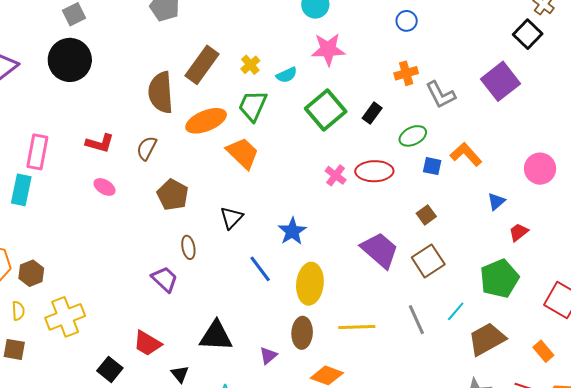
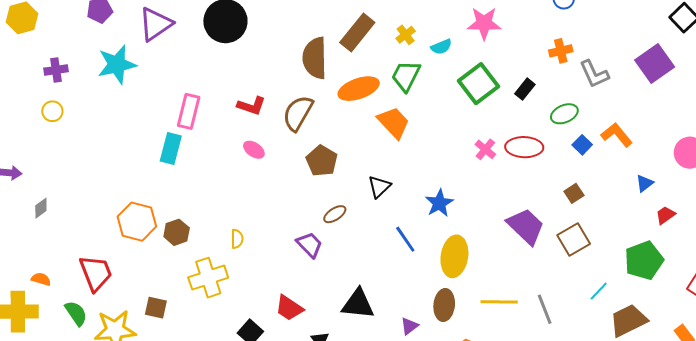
brown semicircle: (147, 148) -> (298, 113), size x1.5
blue square: (432, 166) -> (582, 145), turned 30
brown ellipse: (188, 247) -> (335, 214), turned 65
yellow semicircle: (18, 311) -> (237, 239), moved
gray line: (416, 320) -> (545, 309), moved

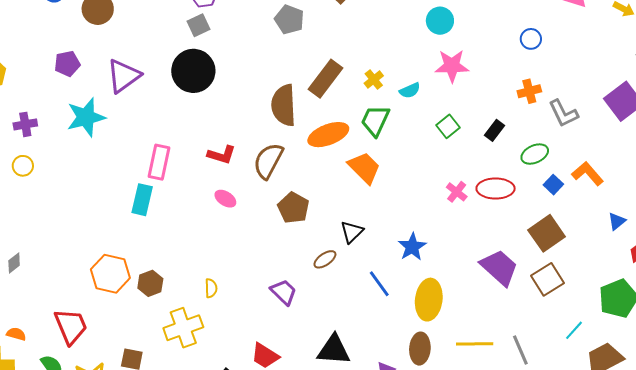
green square: (479, 84) -> (448, 126), size x0.6
brown square: (574, 193) -> (547, 233), size x1.8
brown ellipse: (335, 214) -> (325, 259), moved

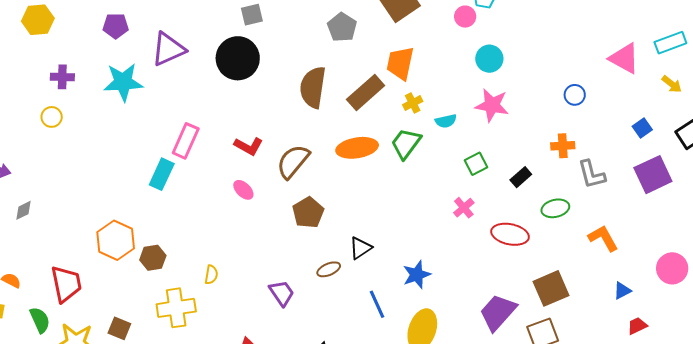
brown semicircle: (284, 105) -> (313, 87), moved
orange trapezoid: (364, 168) -> (400, 63), moved, turned -135
blue square: (553, 185) -> (642, 128), moved
pink cross: (457, 192) -> (464, 208), moved
purple trapezoid: (499, 267) -> (498, 312), turned -102

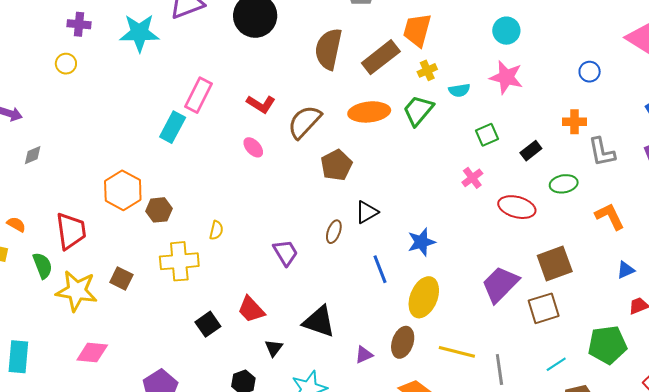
brown pentagon: (308, 213) -> (336, 165), moved
brown ellipse: (329, 269) -> (334, 232), turned -50

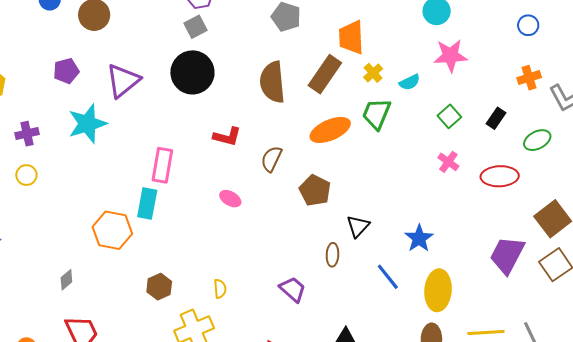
red L-shape: (261, 104) -> (227, 136), moved
brown semicircle: (304, 122) -> (271, 159), size x0.7
gray diamond: (33, 155) -> (66, 280), moved
orange hexagon: (123, 190) -> (112, 230), moved

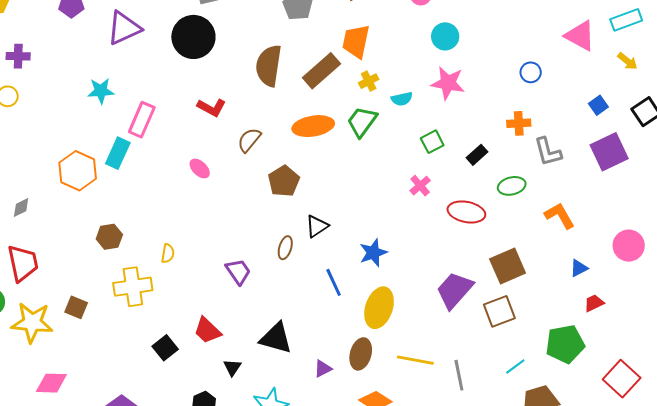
cyan star: (87, 124) -> (101, 91), moved, size x0.7

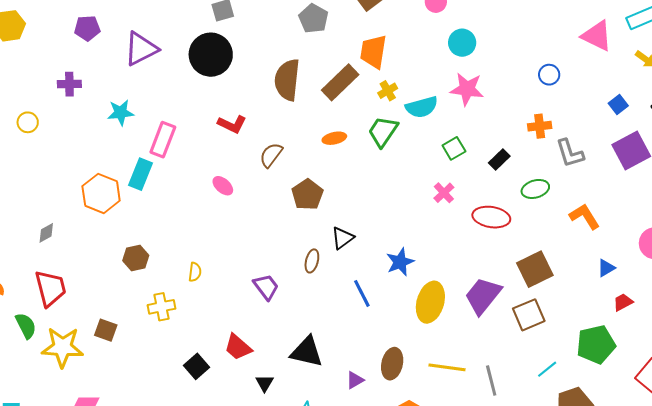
purple cross: (18, 56) -> (69, 84), moved
cyan semicircle: (402, 99) -> (422, 107), size x1.5
orange ellipse: (313, 126) -> (334, 138), size x0.6
yellow cross: (133, 287) -> (161, 307), size x0.7
yellow ellipse: (379, 308) -> (430, 302), moved

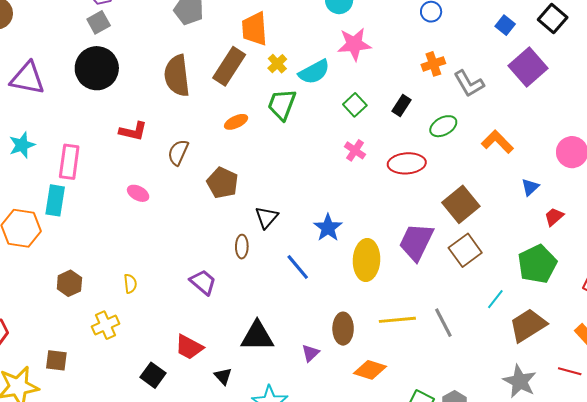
purple triangle: (141, 49) -> (27, 78), turned 51

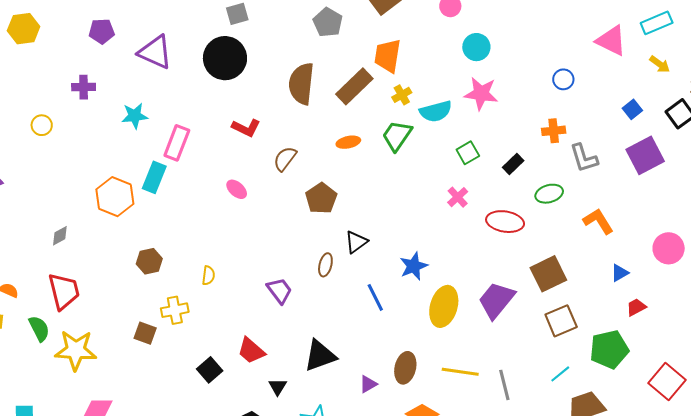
brown square: (465, 250) -> (561, 321), moved
black triangle: (257, 336) -> (320, 356), turned -33
brown square: (56, 360) -> (145, 333), moved

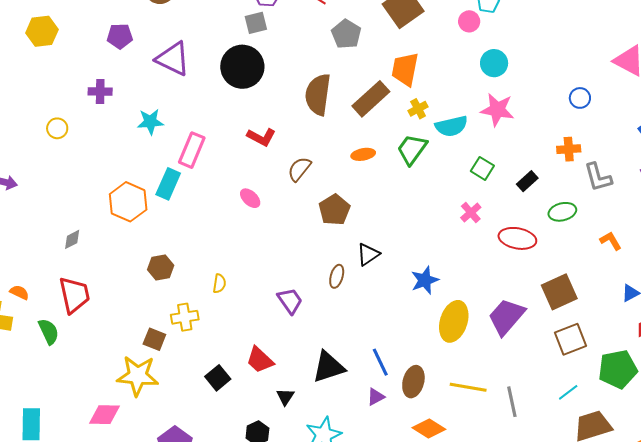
green square: (468, 153) -> (482, 168), turned -30
orange L-shape: (598, 221) -> (611, 241), size x0.7
blue line: (375, 297) -> (380, 362), moved
yellow star: (76, 350) -> (138, 376), moved

